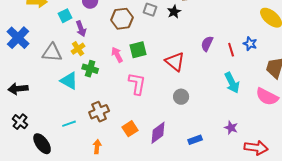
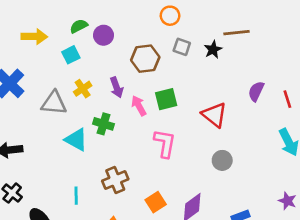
purple arrow: (81, 29) -> (117, 87), moved
yellow cross: (78, 49) -> (83, 89), moved
cyan line: (69, 124) -> (76, 196), turned -72

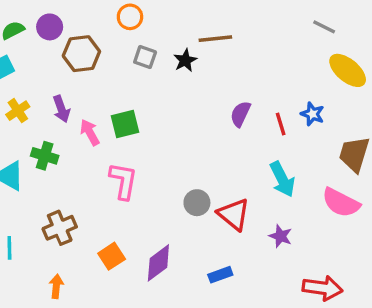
purple circle: (104, 35) -> (50, 27), moved
brown hexagon: (145, 59) -> (81, 54), moved
red triangle: (214, 115) -> (234, 214), moved
purple star: (287, 201) -> (281, 236), moved

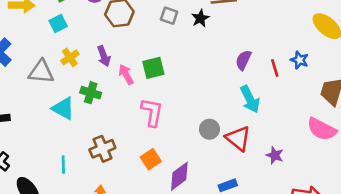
cyan arrow: (282, 179) -> (250, 99), moved
orange square: (112, 256) -> (151, 159), moved

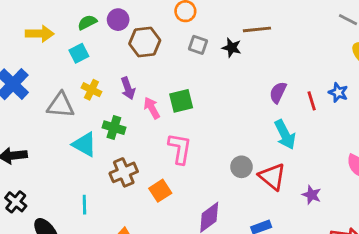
black star: (200, 18) -> (232, 48), turned -30
yellow cross: (70, 57) -> (91, 90), turned -30
brown cross: (102, 149) -> (124, 172), moved
orange square: (151, 159) -> (160, 191), moved

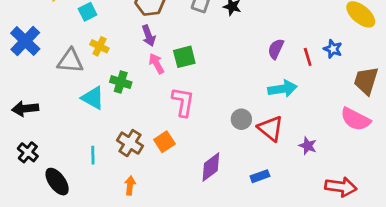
purple arrow: (128, 88) -> (149, 36), moved
cyan arrow: (285, 135) -> (282, 89), turned -72
brown cross: (124, 172) -> (130, 143), moved, turned -35

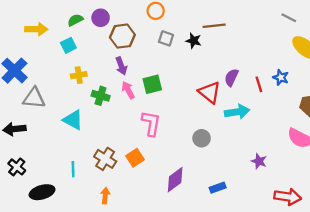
yellow cross: (99, 46) -> (79, 75), turned -35
gray triangle: (70, 61) -> (34, 98), moved
green cross: (121, 82) -> (101, 96), moved
red triangle: (271, 128) -> (210, 92), moved
black ellipse: (57, 182) -> (42, 192), turned -70

